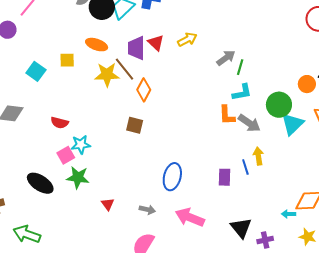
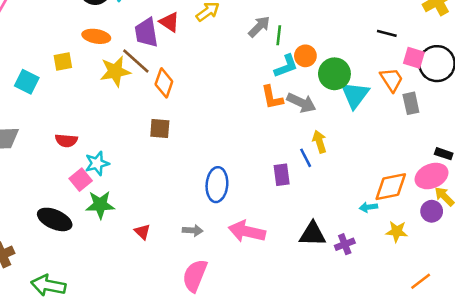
orange circle: (307, 84) -> (305, 56), moved
black triangle: (241, 228) -> (313, 234), turned -40

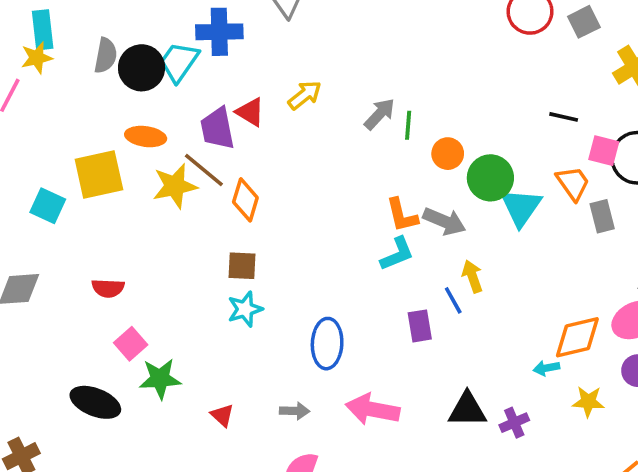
yellow square: (63, 61) -> (99, 174), size x1.8
cyan L-shape: (286, 66) -> (397, 254), moved
cyan star: (97, 163) -> (245, 309), moved

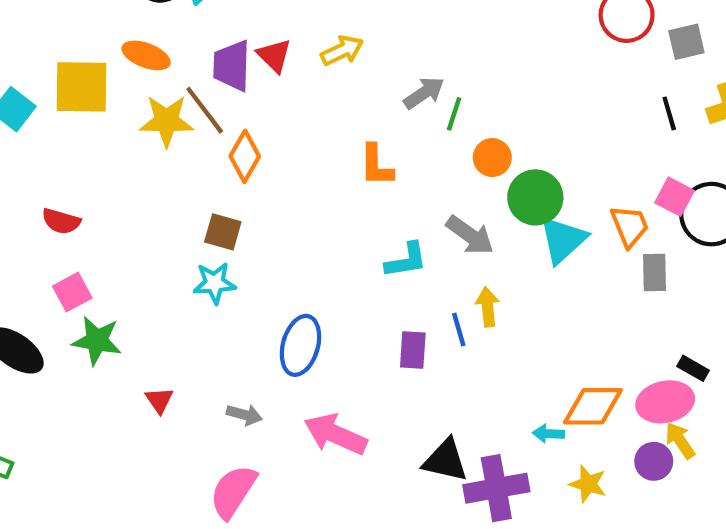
black line: (564, 117) -> (669, 113), moved, turned 48
orange L-shape: (402, 215) -> (376, 165), moved
purple cross: (514, 423) -> (496, 488), size x1.8

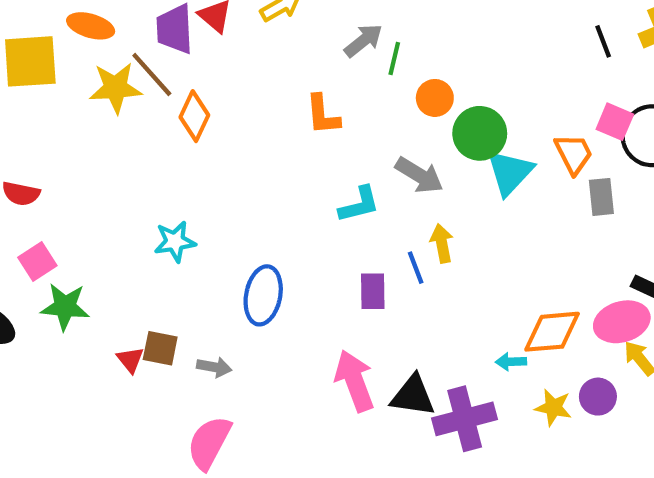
brown square: (223, 232) -> (160, 348), moved
pink arrow: (335, 434) -> (355, 381), moved, turned 50
purple circle: (654, 461) -> (598, 397), moved

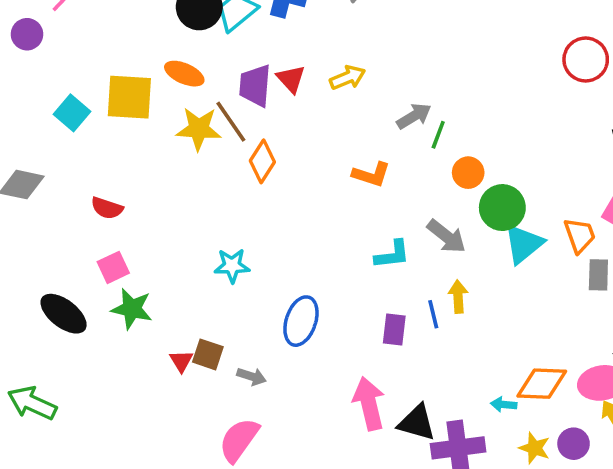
orange L-shape: (323, 115) -> (371, 174), turned -75

